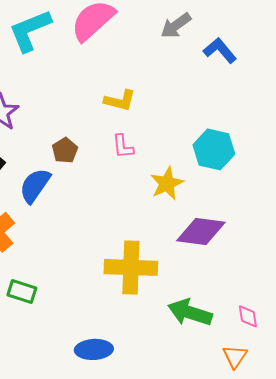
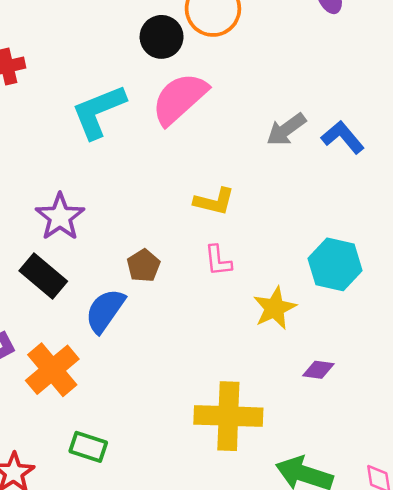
gray arrow: (176, 25) -> (286, 129), moved
purple diamond: (201, 231) -> (318, 370), size x0.5

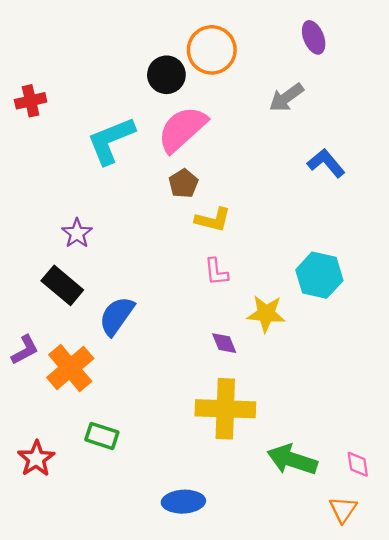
gray arrow: (286, 129) -> (286, 97), moved
purple star: (60, 217) -> (77, 233), size x0.7
brown pentagon: (144, 266) -> (183, 183), moved
yellow star: (275, 308) -> (266, 314), turned 30
purple diamond: (318, 370) -> (224, 343), moved, turned 60

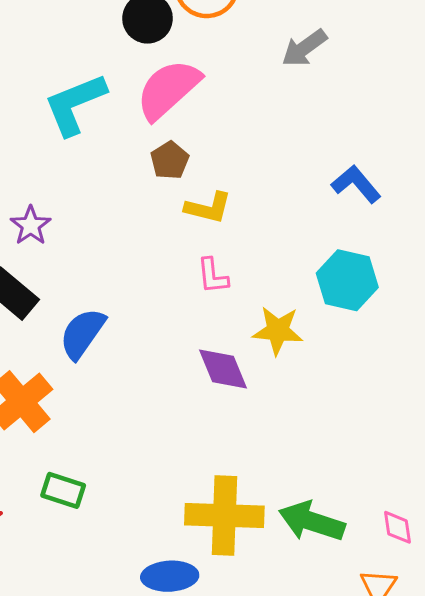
blue L-shape: (326, 163) -> (356, 184), moved
purple diamond: (224, 343) -> (223, 369), size x1.5
yellow cross: (225, 409) -> (224, 516), moved

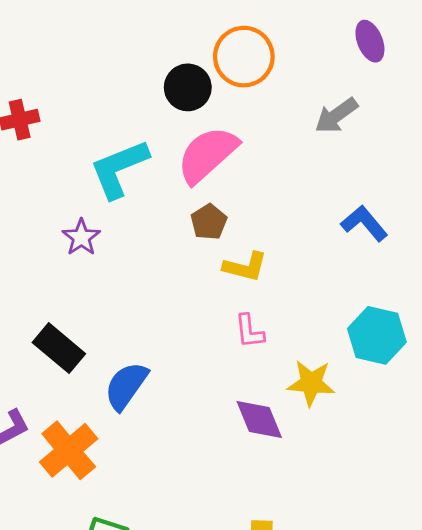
blue L-shape: (356, 184) -> (364, 223), moved
purple star: (31, 225) -> (81, 237), moved

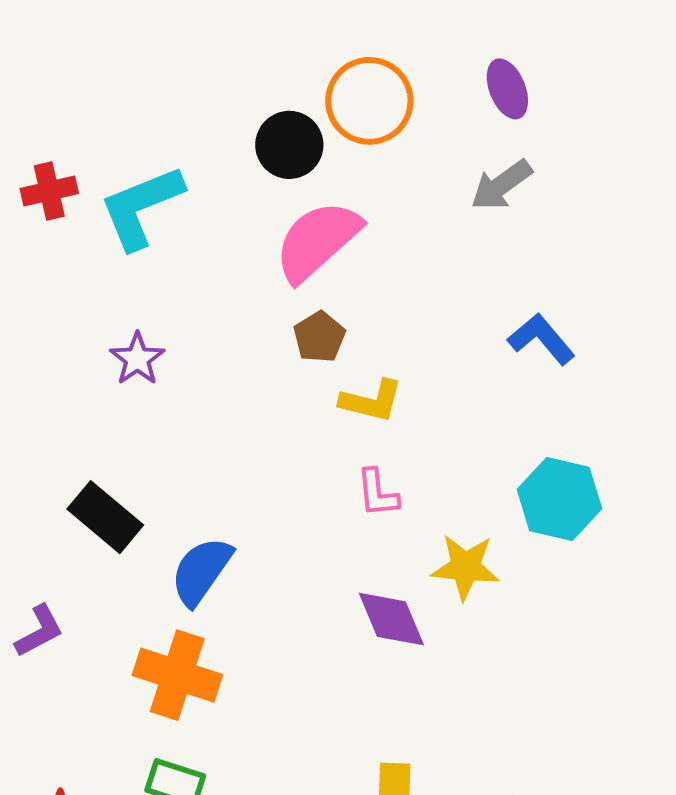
purple ellipse: (370, 41) -> (507, 89), moved
cyan L-shape: (119, 169) -> (141, 207), moved
orange cross: (69, 450) -> (177, 675), moved, turned -32

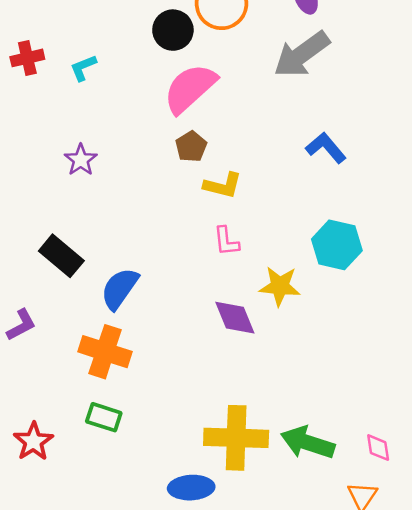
gray arrow: (501, 185) -> (302, 54), size x1.5
cyan L-shape: (141, 207) -> (83, 68), size x0.5

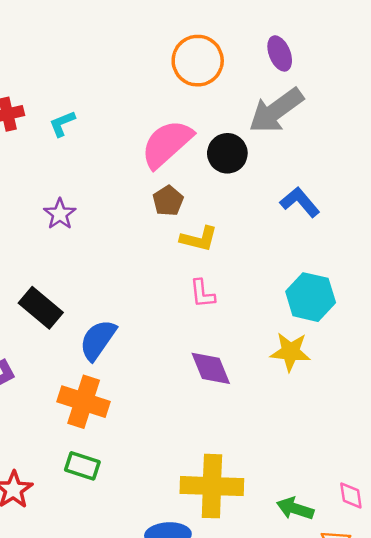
black circle: (173, 30) -> (227, 153), moved
yellow star: (280, 286) -> (290, 352), moved
green arrow: (308, 443) -> (295, 509), moved, size x0.7

